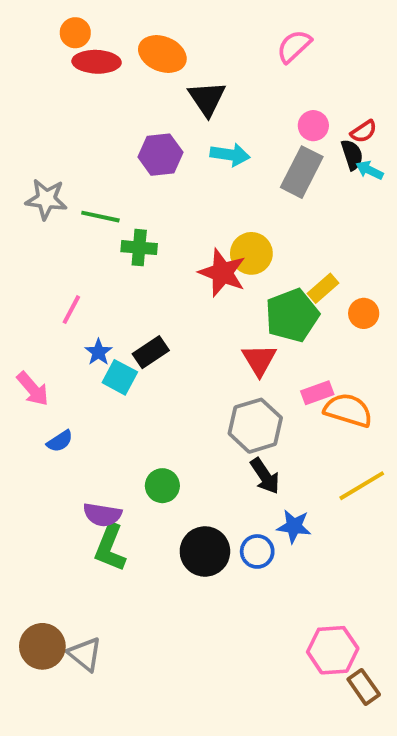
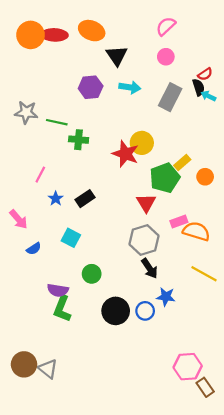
orange circle: (75, 33) -> (31, 35), moved, size x1.6
pink circle: (313, 126) -> (166, 57), moved
cyan square: (120, 377) -> (71, 238), moved
yellow line: (362, 486) -> (204, 274), turned 60

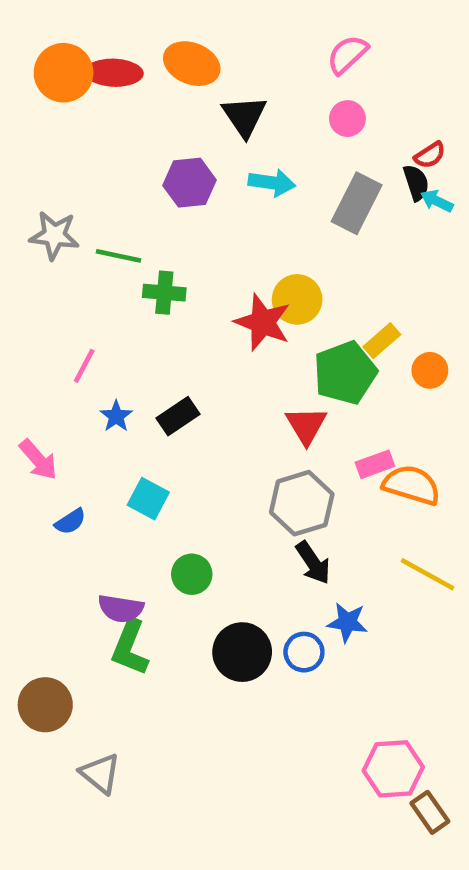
brown circle: (24, 364) -> (45, 705), moved

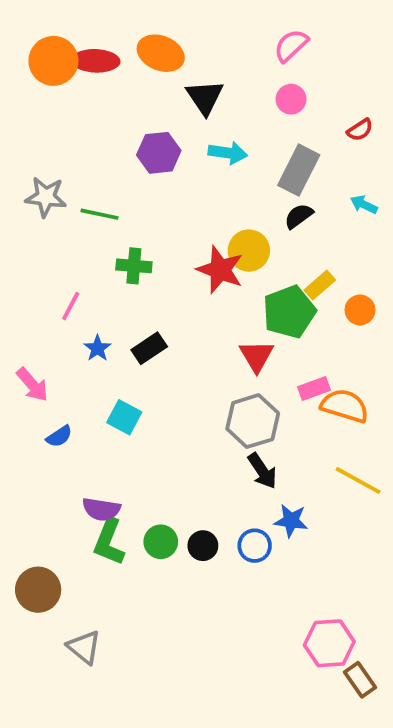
black semicircle: (416, 183) -> (299, 216), moved, turned -108
cyan arrow: (437, 201) -> (364, 205), moved
green cross: (164, 293) -> (134, 266), moved
green circle: (192, 574) -> (161, 542), moved
black circle: (242, 652) -> (203, 546), size x0.6

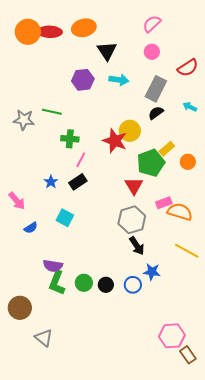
orange ellipse: (161, 53) -> (84, 28), turned -35
red semicircle: (360, 130) -> (188, 68), size x1.5
gray star: (46, 197) -> (24, 120), moved
pink line: (71, 306) -> (81, 160), moved

